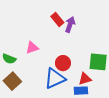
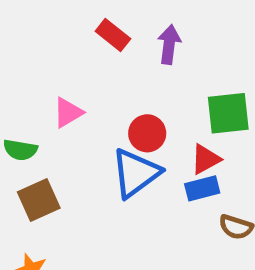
purple arrow: (70, 24) -> (169, 44), moved
brown square: (12, 81) -> (39, 200), turned 30

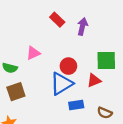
blue rectangle: (202, 188) -> (76, 105), moved

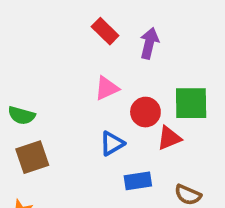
pink triangle: (33, 53) -> (107, 88), moved
red circle: (68, 66) -> (145, 112), moved
blue triangle: (61, 84) -> (112, 143), size x0.6

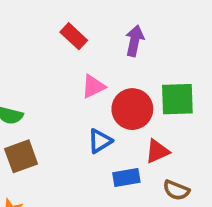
red rectangle: (105, 31) -> (74, 36), moved
red circle: (145, 112) -> (132, 109), size x1.4
red triangle: (169, 138) -> (157, 151), moved

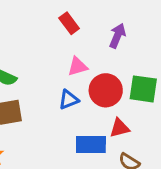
blue triangle: (100, 141) -> (69, 100), moved
blue rectangle: (126, 178) -> (91, 145), size x1.4

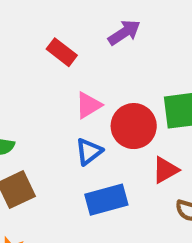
purple arrow: (117, 36) -> (124, 32), moved, turned 50
blue rectangle: (91, 145) -> (106, 200), moved

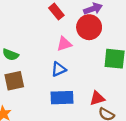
red circle: (134, 126) -> (89, 27), moved
red triangle: (165, 170) -> (97, 98), moved

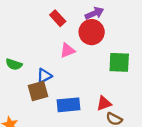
blue triangle: (59, 69) -> (44, 76), moved
brown square: (14, 81) -> (38, 91), moved

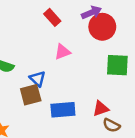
red circle: (92, 32) -> (102, 27), moved
blue triangle: (44, 76) -> (38, 79), turned -49

